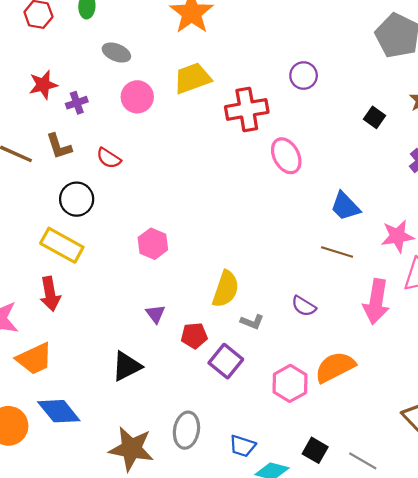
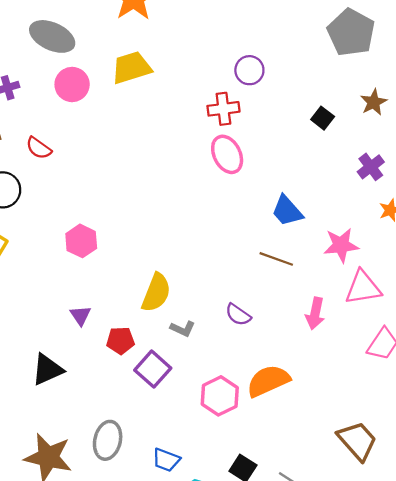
gray ellipse: (116, 53) -> (52, 36), size x1.5
red cross: (247, 109) -> (223, 109), moved, size x0.7
pink arrow: (376, 302) -> (315, 313), size x0.7

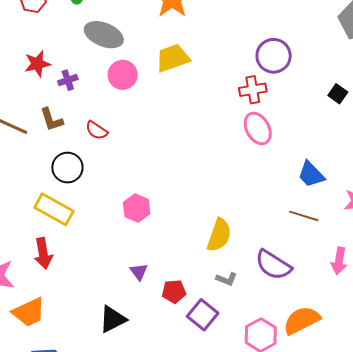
purple circle: (249, 70) -> (274, 56), size x1.4
yellow semicircle: (156, 293) -> (219, 235), moved
purple semicircle: (238, 315) -> (273, 265), size x1.6

